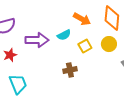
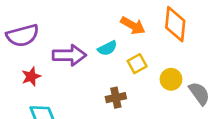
yellow circle: (109, 44) -> (171, 79), moved

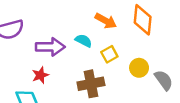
cyan semicircle: (107, 48) -> (84, 41), turned -126
red star: (31, 76) -> (40, 75), moved
brown cross: (116, 98) -> (91, 84), size x1.5

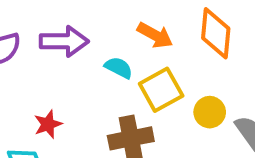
purple arrow: (50, 47) -> (64, 41), moved
yellow square: (109, 54) -> (161, 90), size x1.5

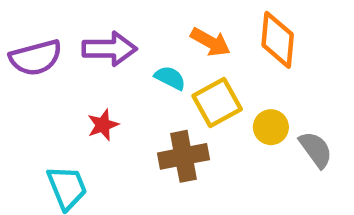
red star: (48, 124) -> (103, 125), moved

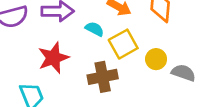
red star: (103, 125) -> (53, 58), size x1.6
gray semicircle: (316, 150) -> (183, 73), turned -35

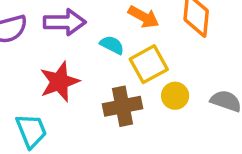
yellow circle: (156, 59) -> (175, 96), moved

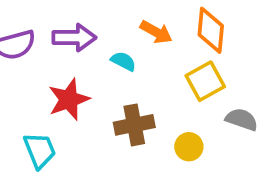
yellow square: (149, 64) -> (205, 81), moved
yellow circle: (175, 96) -> (189, 147), moved

